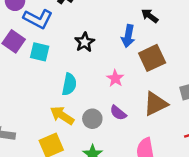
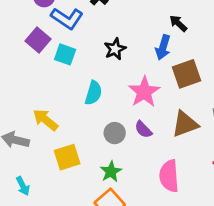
black arrow: (150, 16) -> (178, 23), moved
pink star: (115, 78) -> (144, 92), size x1.6
yellow arrow: (62, 115) -> (45, 120), moved

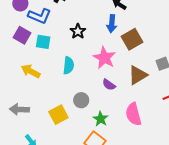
yellow arrow: (45, 120) -> (31, 71), moved
gray circle: (115, 133) -> (81, 100), moved
green star: (111, 172) -> (101, 119), moved

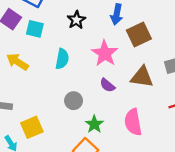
brown triangle: (138, 75) -> (142, 77), turned 35
yellow square: (58, 115) -> (32, 127), moved

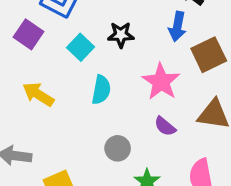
black star: (76, 20) -> (121, 35), turned 30
cyan square: (35, 29) -> (81, 47), moved, turned 30

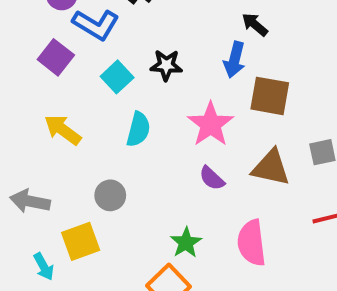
brown square: (209, 55) -> (270, 96), turned 32
gray circle: (118, 148) -> (110, 195), moved

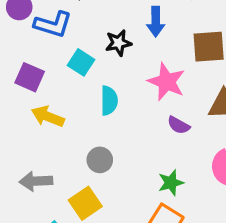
purple square: (56, 57) -> (30, 77), moved
blue arrow: (235, 60) -> (156, 22), moved
green star: (186, 243) -> (171, 183), turned 30

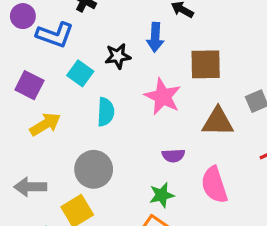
yellow arrow: (48, 116) -> (45, 124), turned 124
purple semicircle: (179, 125) -> (173, 156), moved, turned -35
gray circle: (100, 160) -> (94, 169), size x1.5

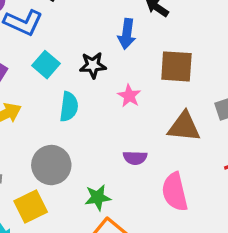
black star: (118, 56) -> (93, 65), moved
pink star: (163, 97) -> (129, 96), size x0.6
green star: (162, 195) -> (98, 197), moved

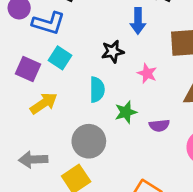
cyan square: (46, 65) -> (60, 58), moved
green star: (98, 197) -> (126, 112), moved

